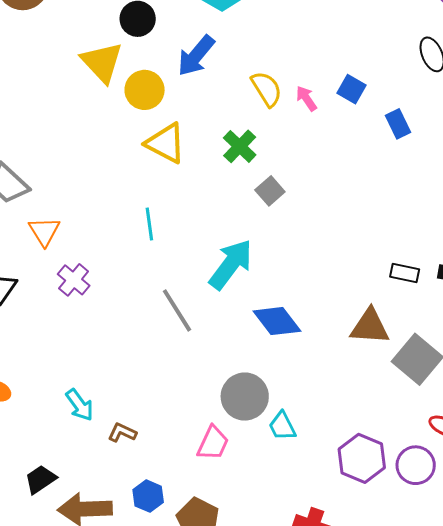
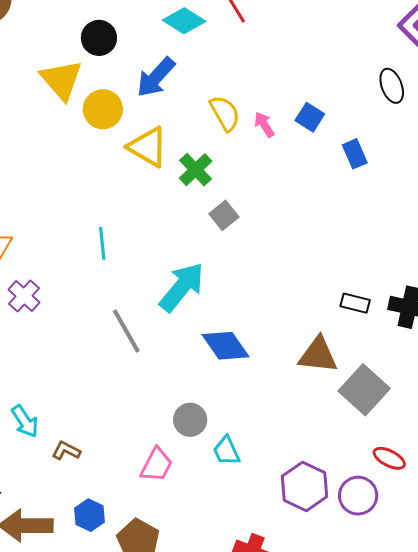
yellow triangle: (166, 143) -> (148, 147), moved
gray circle: (245, 397) -> (190, 420), size x0.7

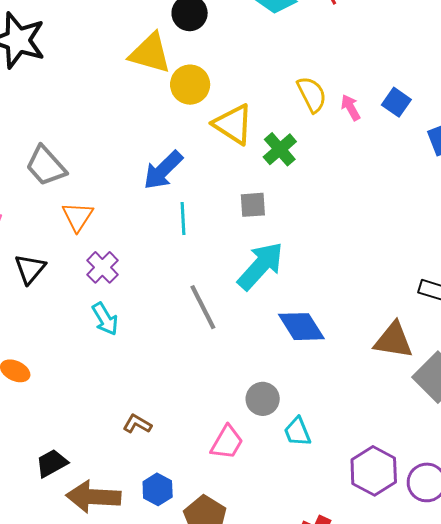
blue arrow: (156, 77) -> (163, 170), moved
yellow triangle: (62, 80) -> (150, 53), turned -36
gray square: (224, 215) -> (253, 205), moved, turned 32
cyan arrow: (25, 421) -> (105, 319), moved

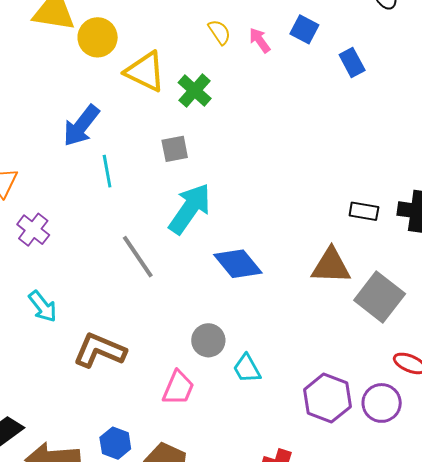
yellow semicircle: (312, 94) -> (219, 32), size x0.7
cyan arrow: (105, 319) -> (43, 306), moved
brown L-shape: (137, 424) -> (100, 350), moved, size x1.8

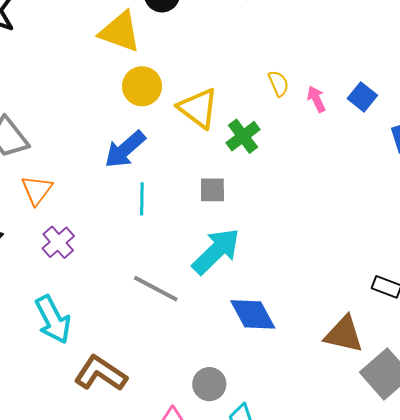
yellow circle: (98, 37) -> (142, 86), moved
gray line: (138, 257) -> (156, 289), turned -39
cyan arrow: (43, 306) -> (53, 320), size x1.4

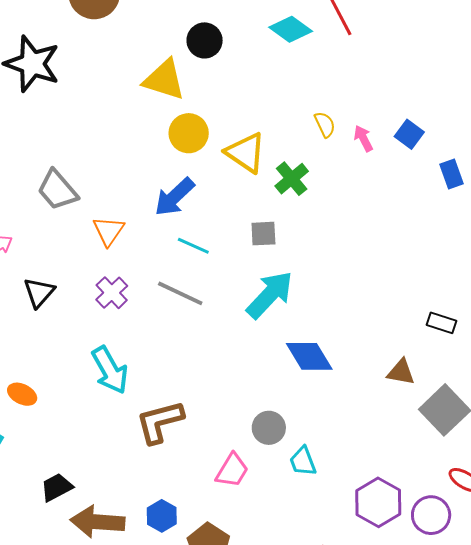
orange triangle: (37, 190) -> (109, 231), moved
cyan line: (142, 199) -> (193, 246), turned -64
gray line: (156, 289) -> (180, 293), moved
brown triangle: (344, 334) -> (401, 372), size x0.7
brown L-shape: (101, 373) -> (160, 422), turned -46

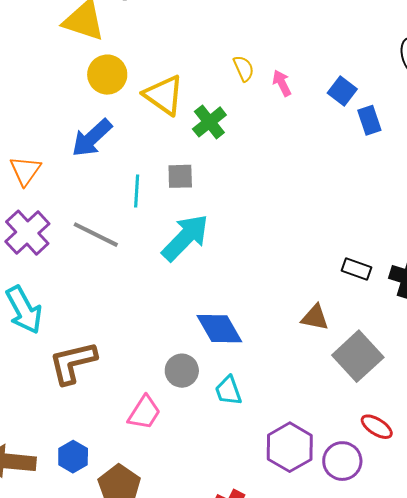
blue square: (409, 134) -> (342, 91), moved
cyan line: (193, 246) -> (137, 191), moved, turned 68
purple cross: (112, 293) -> (27, 233), size x1.4
blue diamond: (309, 356) -> (219, 329), moved
cyan trapezoid: (303, 461) -> (228, 391), moved

